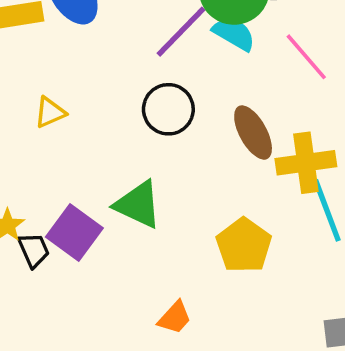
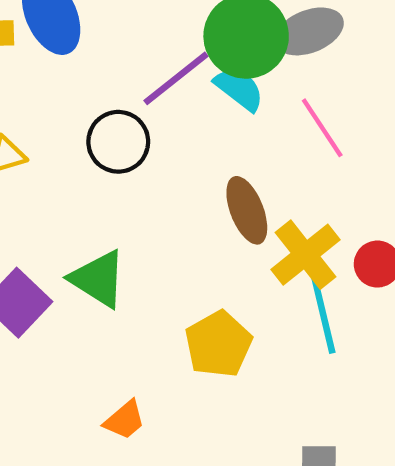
black circle: (168, 109) -> (118, 142), moved
yellow cross: (306, 163) -> (305, 255), turned -38

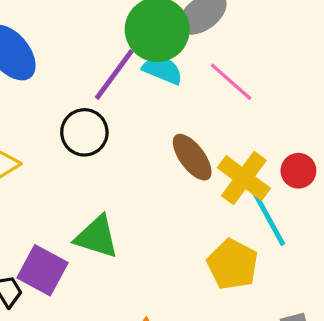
yellow pentagon: (218, 344) -> (233, 264), moved

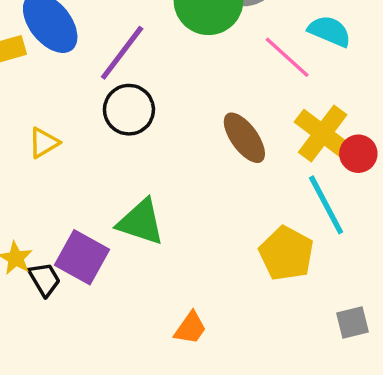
cyan semicircle: (163, 70) -> (330, 31), moved
purple line: (114, 75) -> (122, 53), moved
yellow cross: (244, 178) -> (323, 134), moved

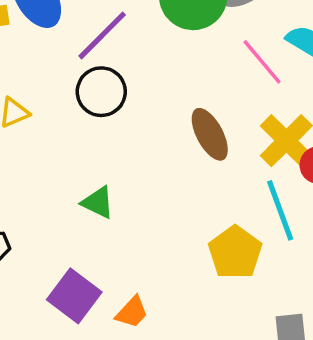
green triangle: (141, 222) -> (98, 202), size x0.7
purple square: (82, 257) -> (74, 296), moved

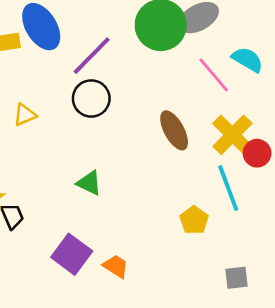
yellow pentagon: (235, 252) -> (194, 220), size x0.7
orange trapezoid: (132, 312) -> (116, 266), turned -100

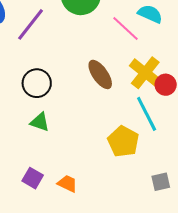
black circle: (91, 98) -> (37, 83), moved
yellow pentagon: (194, 220) -> (123, 141), size x1.4
purple square: (72, 254) -> (33, 178), size x0.7

